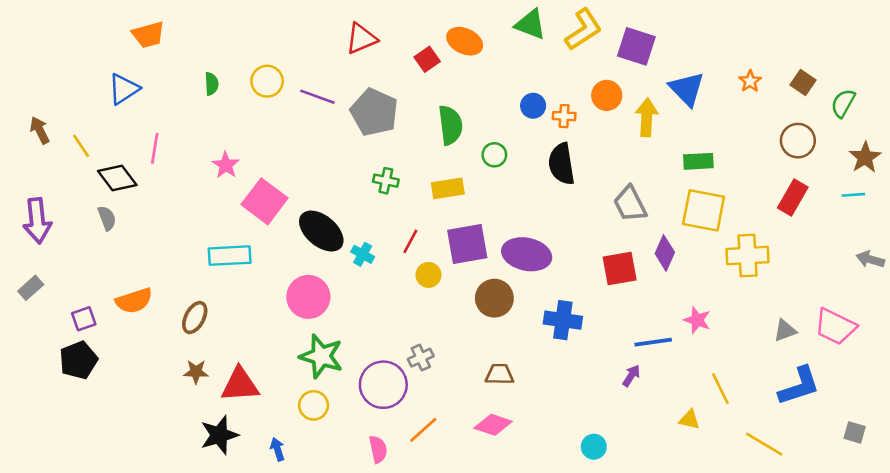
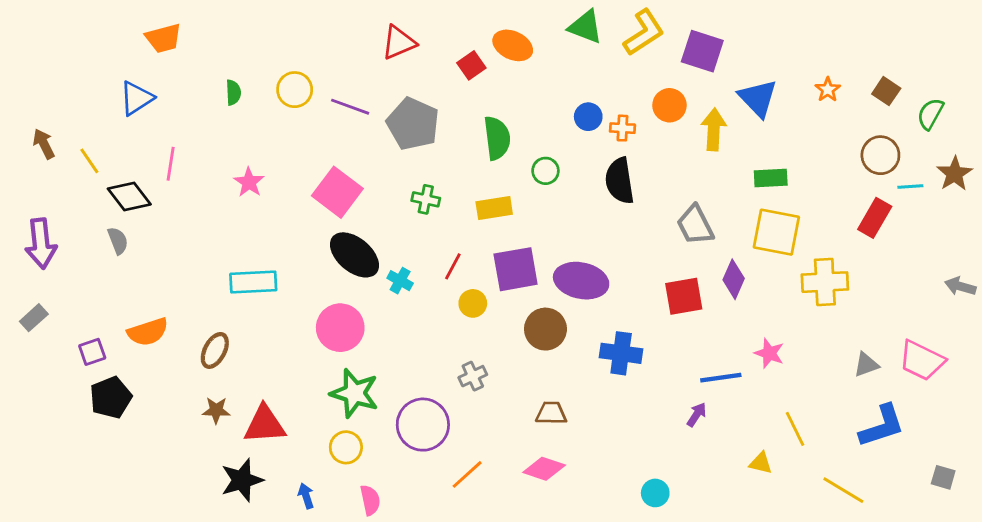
cyan line: (853, 195) -> (910, 187), moved
pink square: (264, 201) -> (337, 192), moved
gray cross: (421, 358) -> (473, 376), moved
black pentagon: (78, 360) -> (111, 397), moved
pink semicircle: (378, 449) -> (370, 500), moved

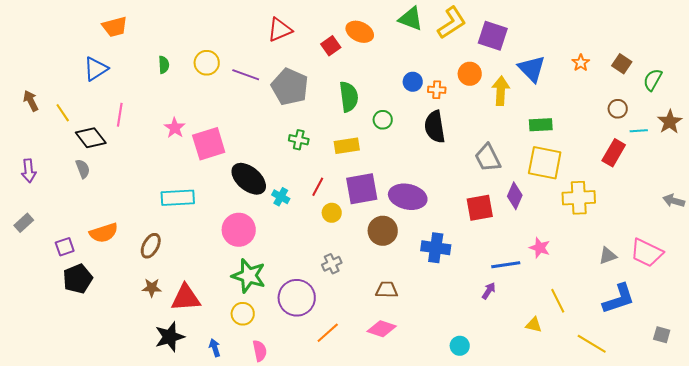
brown circle: (880, 155) -> (618, 109), size x0.7
pink square: (337, 192) -> (209, 144), moved, turned 36
purple arrow: (41, 244) -> (29, 171), size x0.7

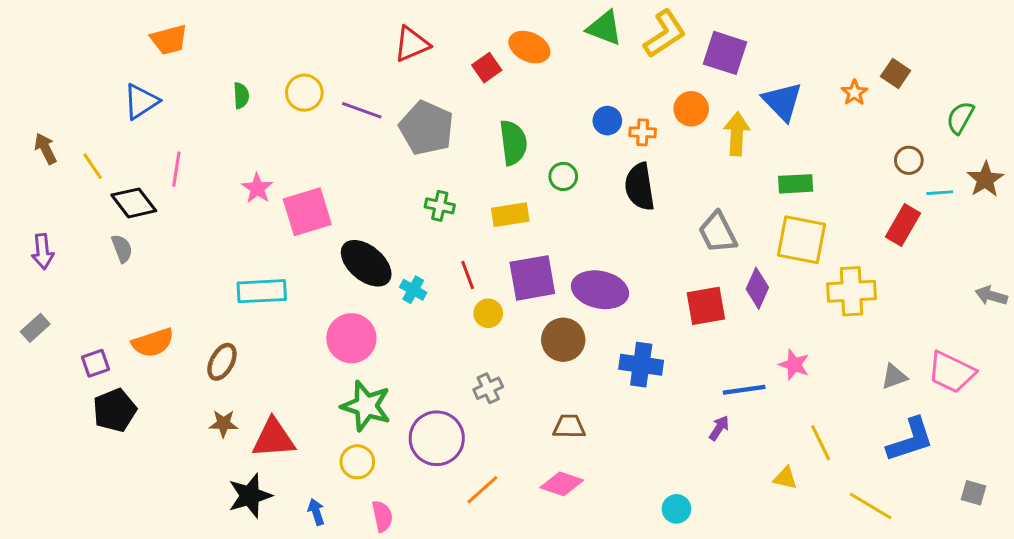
brown square: (622, 64) -> (896, 74), moved
red line: (318, 187) -> (468, 275), turned -48

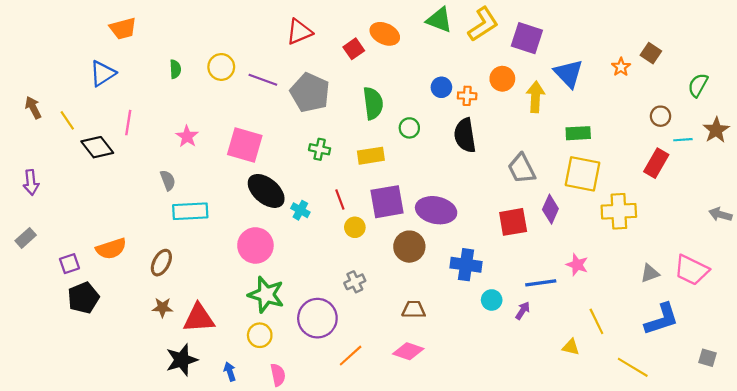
pink square: (307, 212) -> (245, 145), moved, turned 33
gray semicircle: (122, 249) -> (168, 180), moved
cyan circle: (676, 509) -> (492, 300), moved

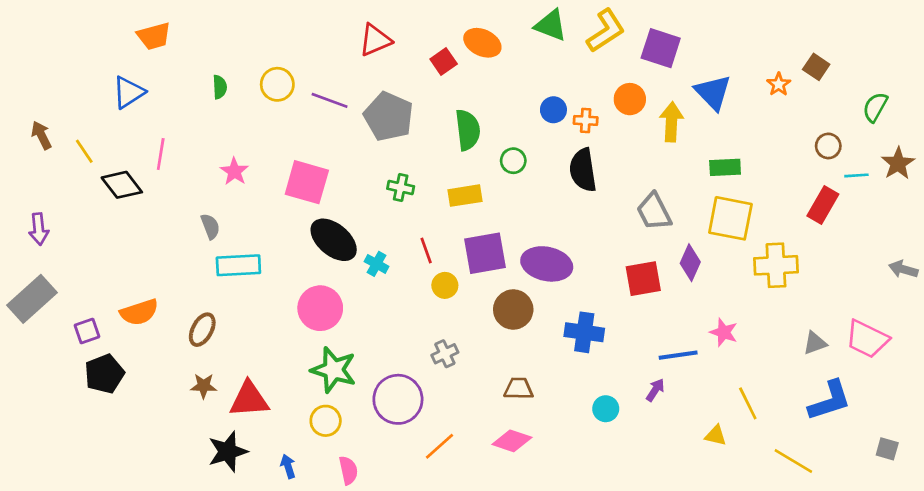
gray rectangle: (26, 238) -> (32, 299), size x1.8
cyan circle: (492, 300) -> (606, 409), moved

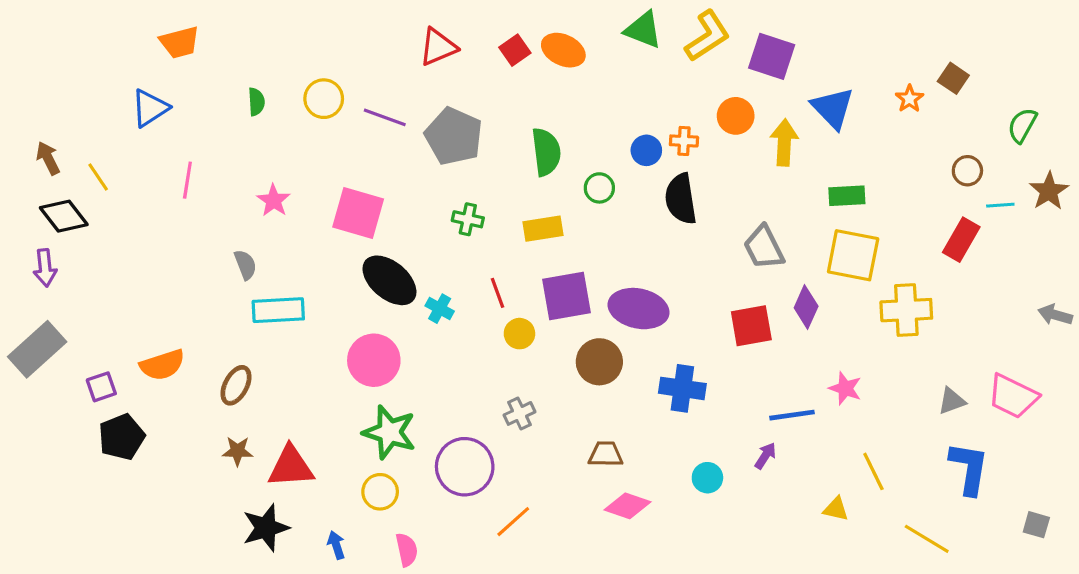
red square: (444, 62) -> (515, 50), moved
blue circle: (553, 110) -> (646, 150), moved
black diamond: (122, 185) -> (64, 216), moved
blue L-shape: (830, 401) -> (969, 468), turned -63
pink diamond: (512, 441) -> (628, 506), moved

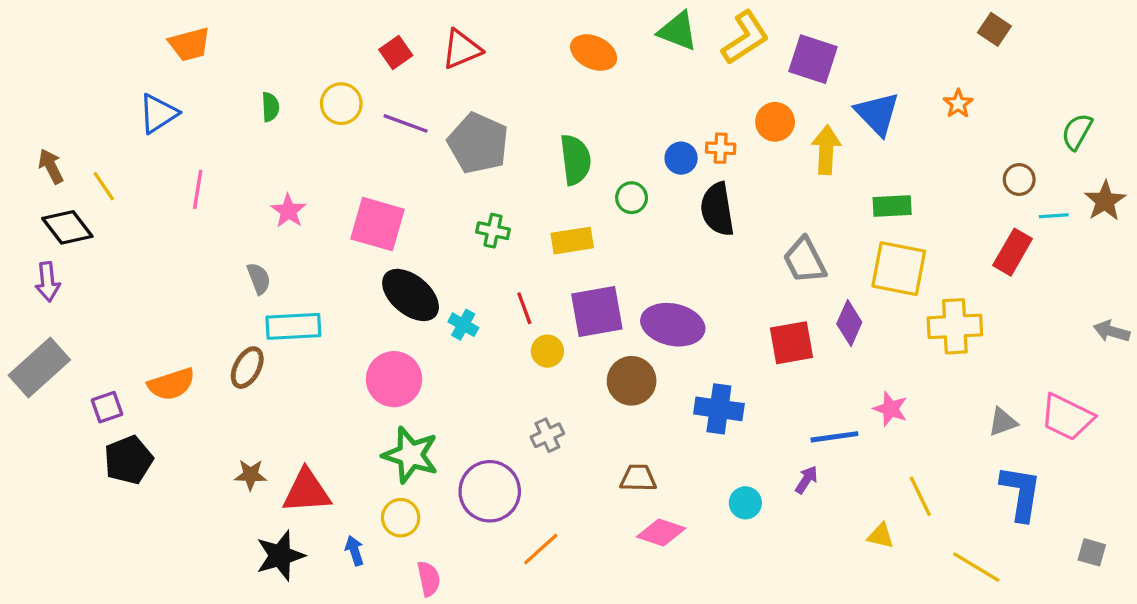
red square: (515, 50) -> (396, 53), moved
brown square: (953, 78) -> (994, 29), moved
brown ellipse: (236, 385) -> (247, 368), moved
blue arrow: (336, 545) -> (354, 551), moved

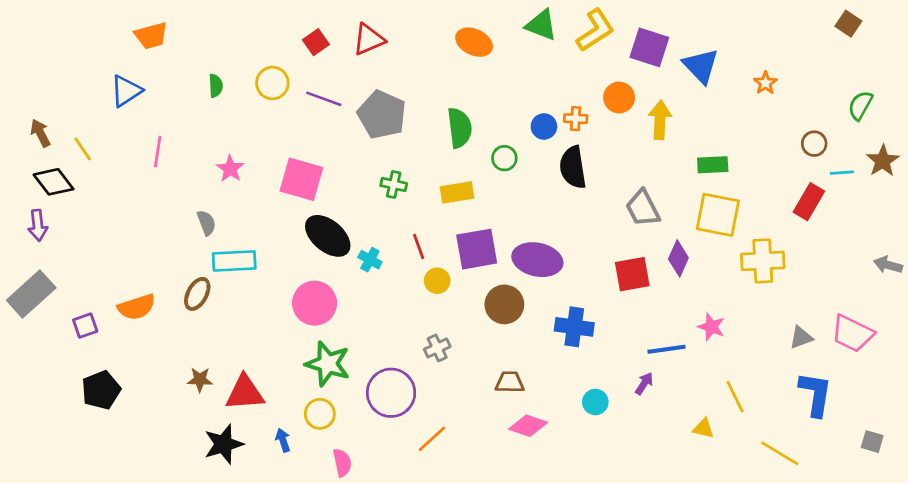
brown square: (994, 29) -> (848, 24), moved
blue triangle: (877, 114) -> (701, 66), moved
black pentagon: (128, 460) -> (101, 390), moved

